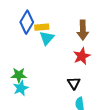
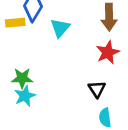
yellow rectangle: (42, 27) -> (15, 23), moved

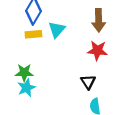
yellow rectangle: (15, 23) -> (33, 34), moved
red star: (108, 52) -> (97, 51), turned 30

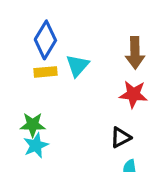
black triangle: (88, 82) -> (121, 137), turned 35

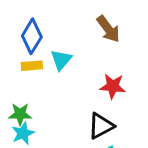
brown arrow: (135, 53) -> (108, 29), moved, turned -36
black triangle: (121, 137) -> (101, 126), size x1.4

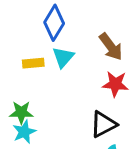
brown arrow: (108, 29) -> (111, 47), moved
blue diamond: (32, 36) -> (54, 23), moved

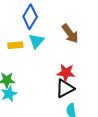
red star: (115, 84) -> (66, 73), moved

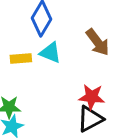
cyan triangle: (36, 41) -> (50, 53), turned -49

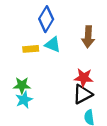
brown arrow: (98, 42) -> (88, 37), turned 40

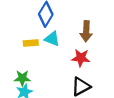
red star: (84, 78) -> (81, 58), moved

